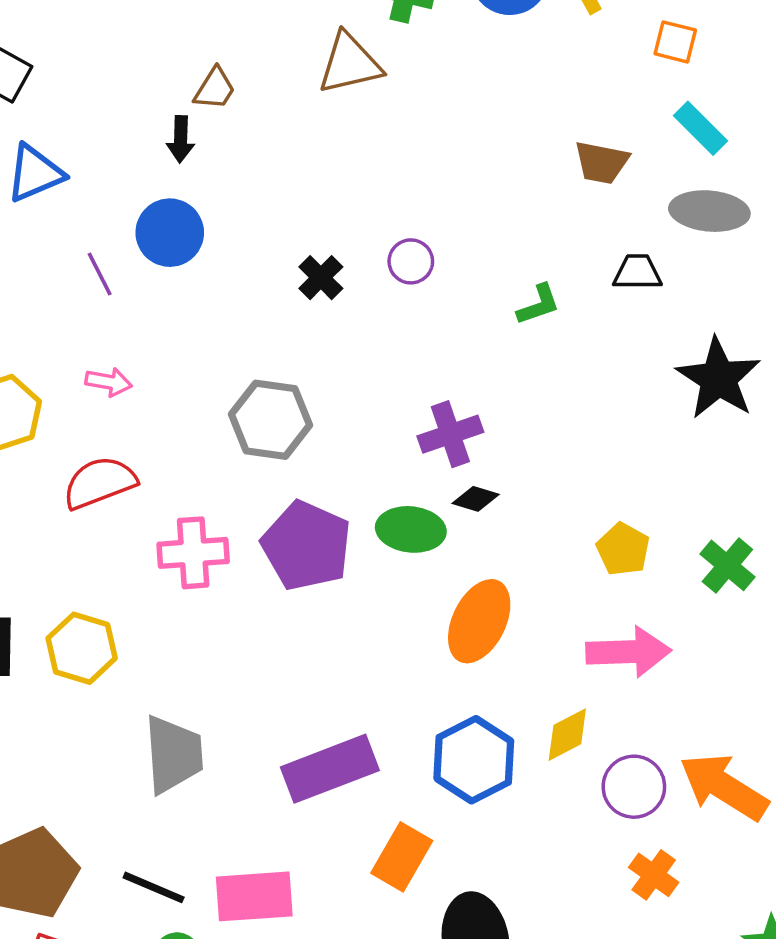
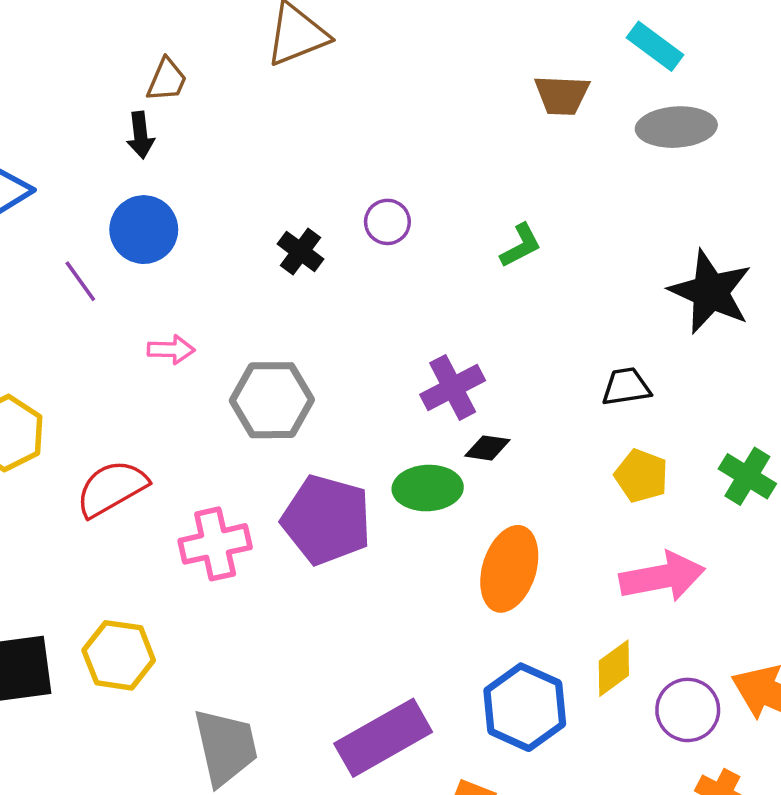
black trapezoid: (637, 272) -> (626, 387), moved
pink arrow: (109, 382) -> (171, 350), moved

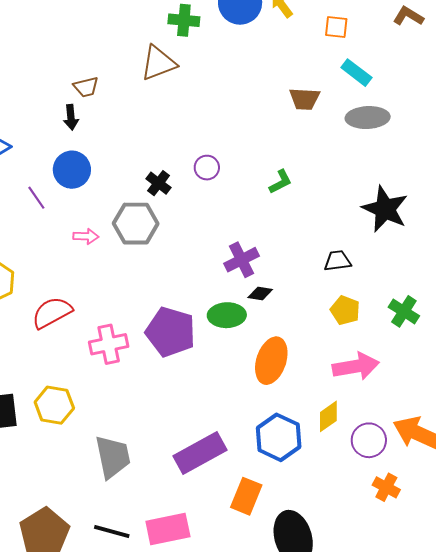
brown trapezoid: (167, 80) -> (86, 87), turned 52
gray hexagon: (272, 400) -> (136, 224), moved

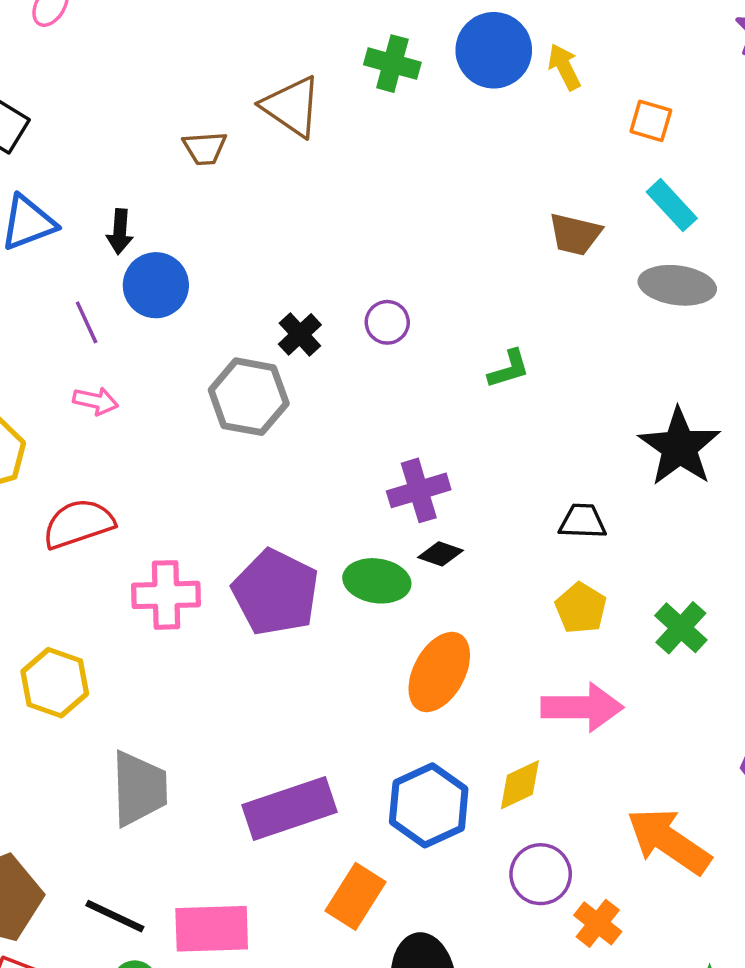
brown triangle: (158, 63) -> (292, 106), moved, turned 45
black arrow: (71, 117) -> (120, 232), moved
pink arrow: (86, 236) -> (96, 401), moved
purple circle: (369, 440) -> (541, 874), moved

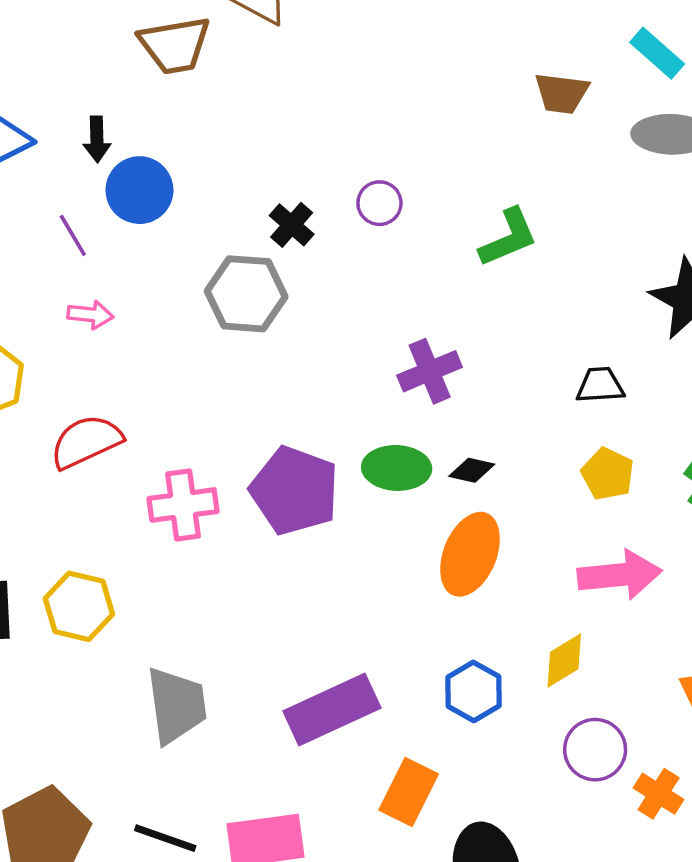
brown trapezoid: (205, 148) -> (175, 45), size x1.6
green L-shape: (509, 369) -> (508, 238), size x1.4
black diamond: (441, 554) -> (472, 470), moved
blue hexagon: (429, 805) -> (474, 691), size x0.7

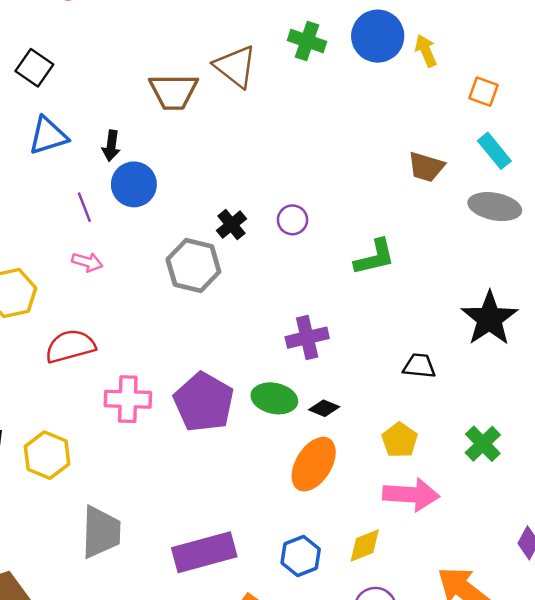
yellow pentagon: (608, 474) -> (400, 440), moved

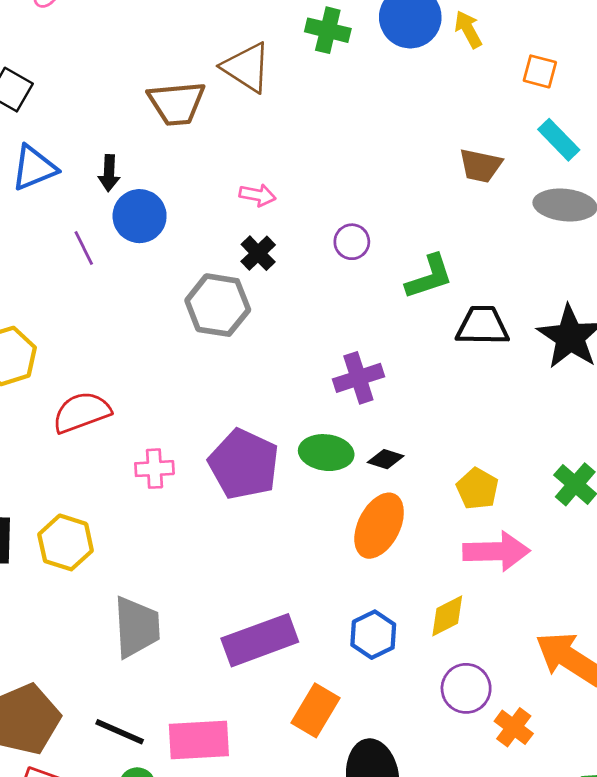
purple circle: (292, 220) -> (352, 242), moved
pink arrow: (87, 262) -> (258, 195), moved
black trapezoid: (419, 366) -> (482, 326), moved, size x1.4
pink cross: (128, 399) -> (154, 469), size x0.7

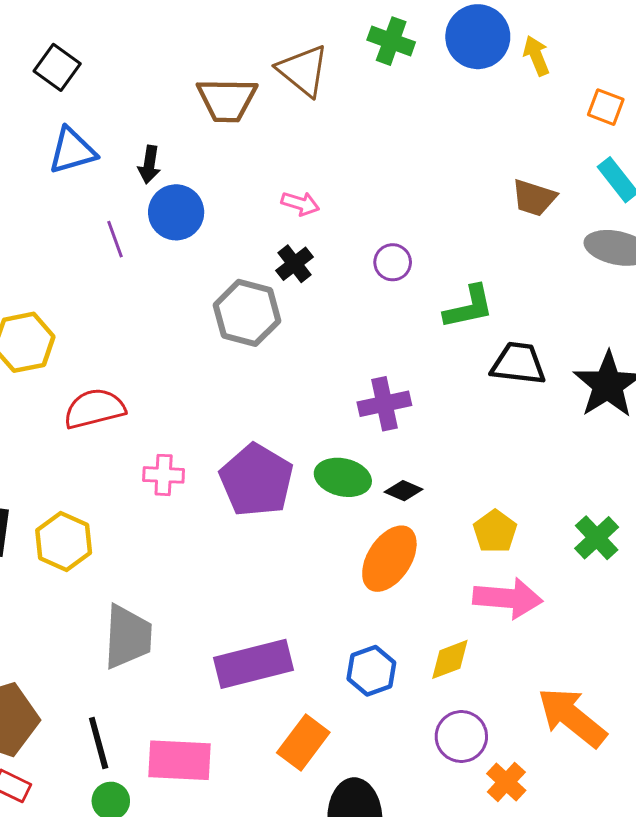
black line: (120, 732) -> (99, 743), turned 45

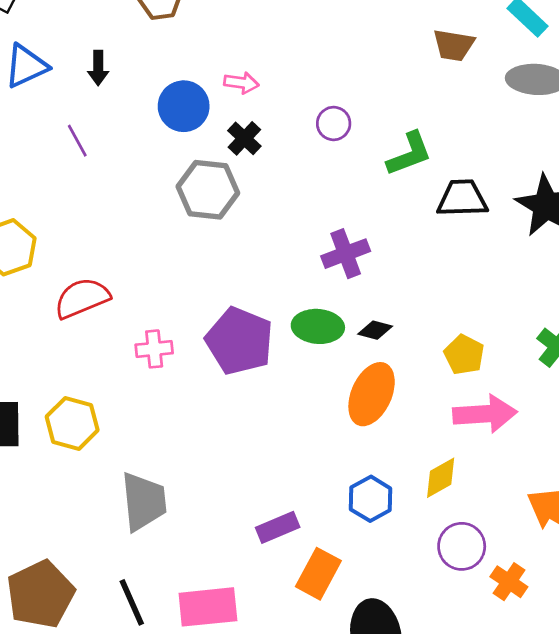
blue circle: (176, 212) -> (184, 106), moved
purple rectangle: (254, 664) -> (278, 527), moved, size x0.6

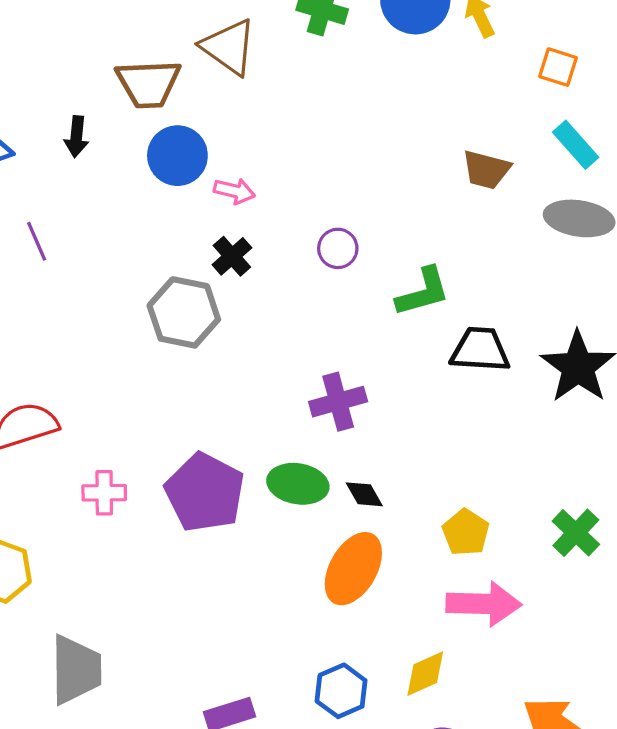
black arrow: (98, 68) -> (76, 137), moved
blue circle: (184, 106) -> (177, 156), moved
black diamond: (375, 330) -> (364, 494), turned 40

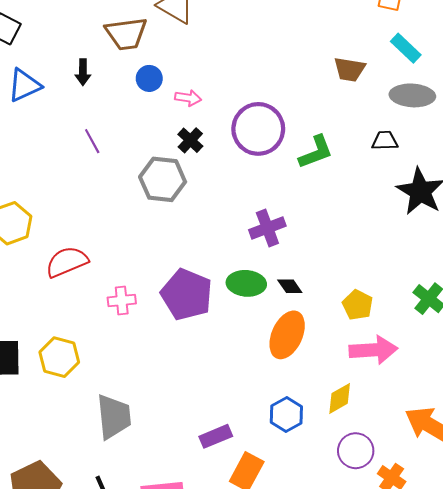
blue circle: (177, 156) -> (149, 78), size x0.7
purple line: (37, 241) -> (92, 141), moved
purple circle: (338, 248) -> (258, 129), size x2.0
black trapezoid: (480, 350) -> (385, 141), moved, size x0.7

